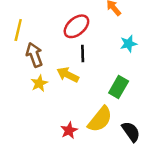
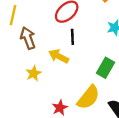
yellow star: (39, 83) -> (34, 73), moved

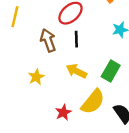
brown arrow: (28, 38) -> (48, 40), moved
yellow arrow: (59, 56) -> (76, 71), moved

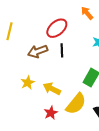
brown arrow: (48, 40) -> (38, 51), turned -90
yellow arrow: (76, 71) -> (52, 89), moved

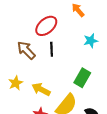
brown arrow: (38, 51) -> (26, 50), turned 66

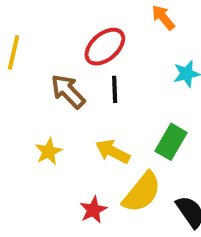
yellow arrow: (41, 89) -> (113, 152), moved

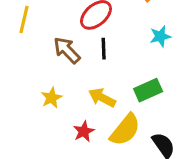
green rectangle: (171, 142) -> (148, 90), turned 36
red star: (93, 210) -> (84, 131), moved

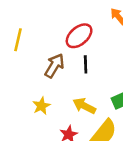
brown arrow: (67, 50) -> (54, 66), turned 75

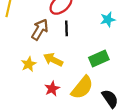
yellow arrow: (84, 106) -> (53, 60), moved

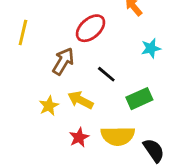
black line: (67, 28) -> (106, 74), moved, turned -48
yellow semicircle: (82, 87) -> (118, 136), turned 50

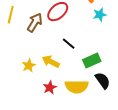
cyan star: (151, 48) -> (100, 15), moved
brown arrow: (63, 61) -> (35, 23), moved
black semicircle: (154, 150) -> (103, 81), moved

